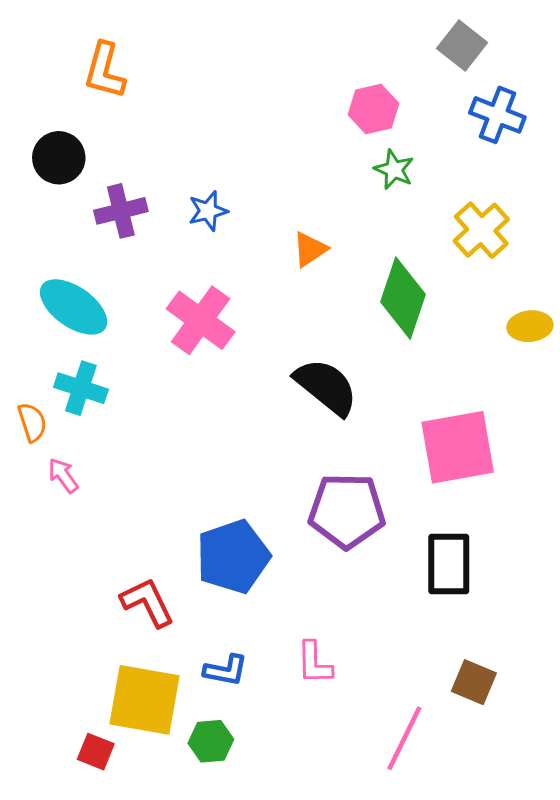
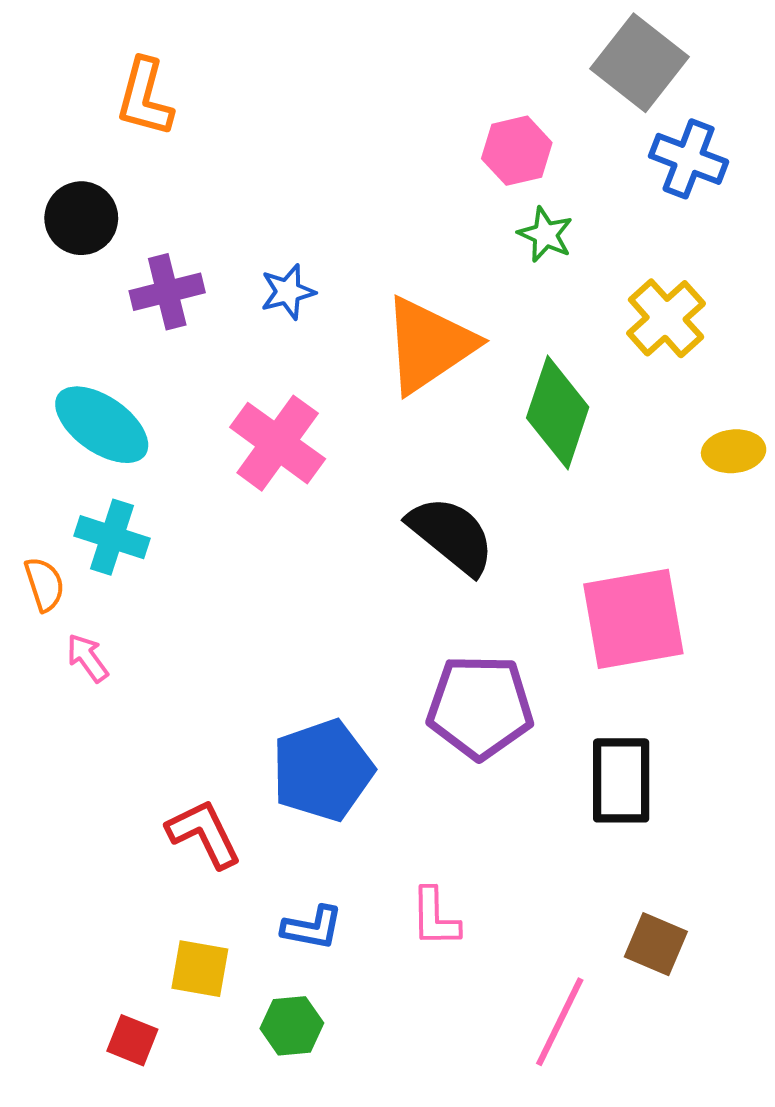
gray square: (462, 45) -> (640, 63), size x1.4
orange triangle: (310, 249) -> (429, 345), size x2.0
yellow square: (144, 700) -> (200, 969), size x0.6

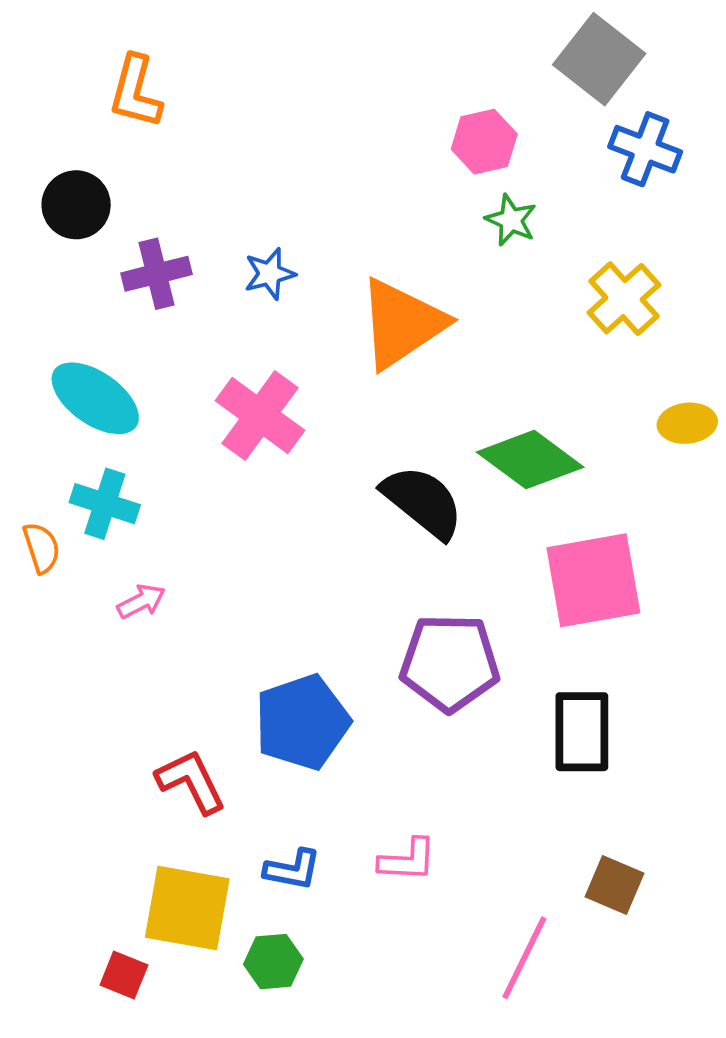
green diamond: (558, 412) -> (530, 460), moved, turned -72
pink arrow: (87, 658) -> (141, 601), moved, turned 99
pink L-shape: (435, 917) -> (408, 860), turned -86
yellow square: (200, 969) -> (187, 908), size x1.6

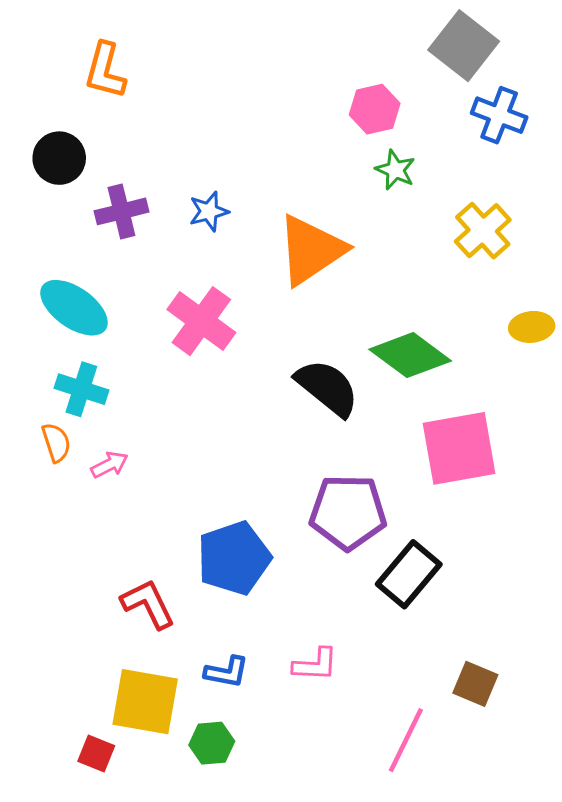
orange semicircle: (42, 548) -> (56, 442), moved
black rectangle: (582, 732) -> (409, 574), moved, turned 40

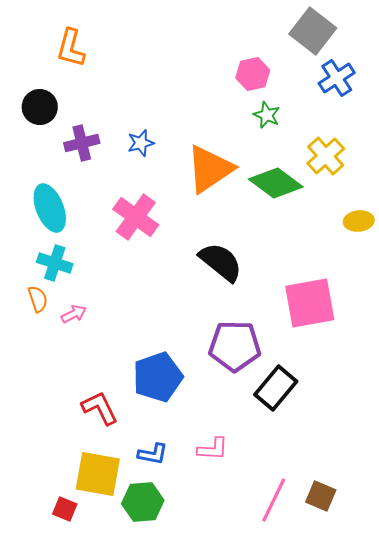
blue cross: (499, 115) -> (337, 78), turned 36
cyan ellipse: (74, 308) -> (50, 208), turned 33
green diamond: (410, 355) -> (276, 183), moved
brown square: (475, 684) -> (321, 496), moved
green hexagon: (212, 743) -> (143, 502), size x1.4

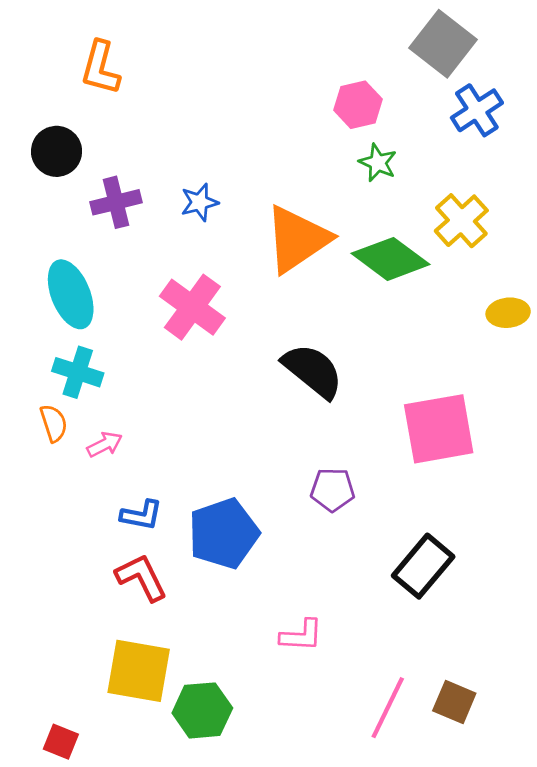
purple pentagon: (235, 346) -> (333, 490), size x0.6
black rectangle: (276, 388) -> (423, 566), moved
blue L-shape: (153, 454) -> (141, 515), moved
red square: (65, 509) -> (61, 742), moved

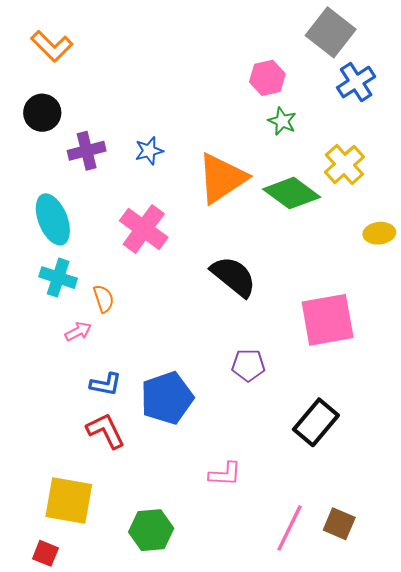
orange L-shape: (100, 68) -> (52, 46), moved, turned -60
orange semicircle: (54, 423) -> (104, 299), moved
yellow square: (139, 671) -> (69, 500), moved

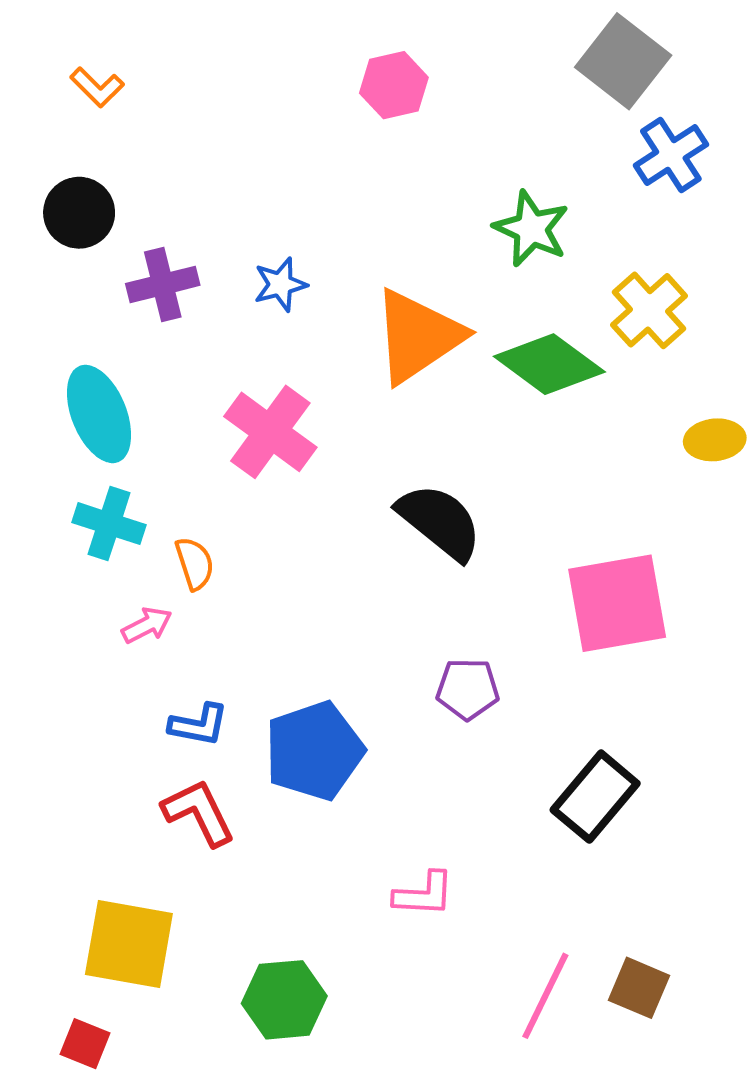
orange L-shape: (52, 46) -> (97, 87), size x0.7
pink hexagon: (267, 78) -> (394, 85), moved
green star: (282, 121) -> (531, 229), size x1.4

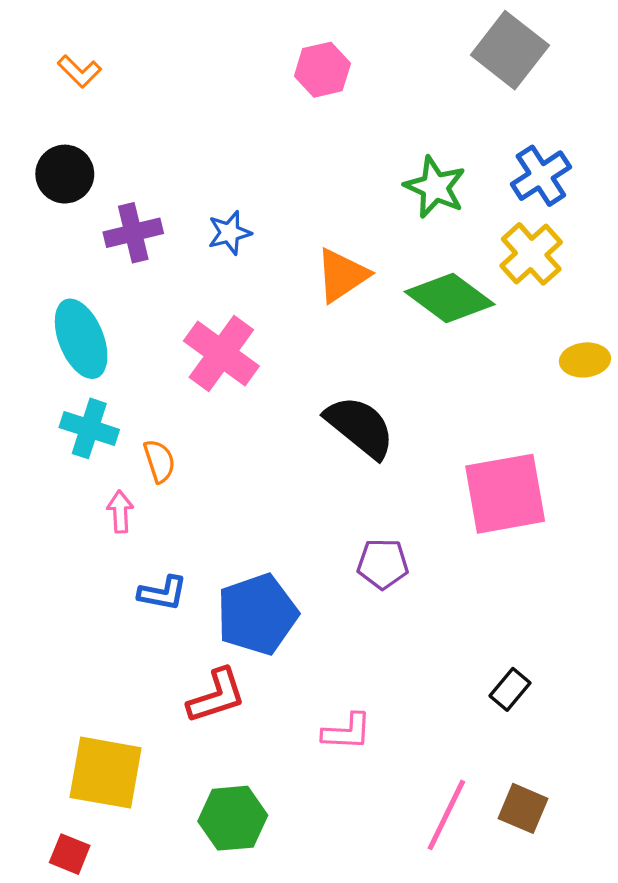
blue cross: (671, 155) -> (541, 176), moved
orange triangle: (418, 336) -> (342, 275), size x0.7
pink arrow: (147, 625) -> (120, 512), turned -66
black rectangle: (595, 797) -> (510, 689), moved, size x0.6
red L-shape: (199, 812) -> (216, 696), moved, turned 98

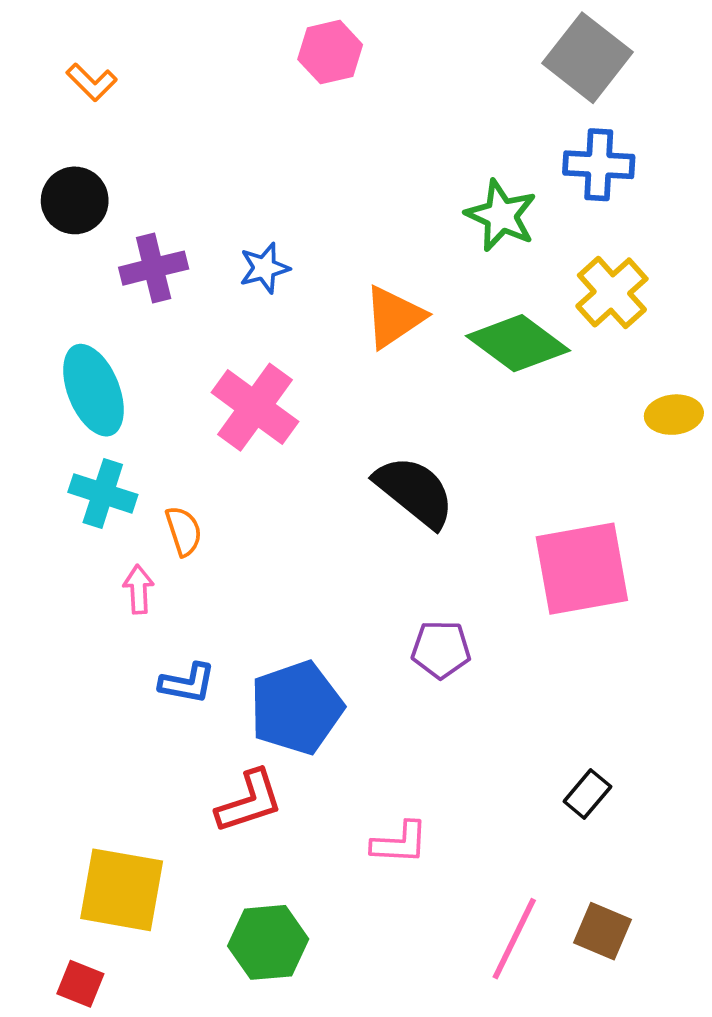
pink hexagon: (322, 70) -> (330, 52), moved
blue cross: (541, 176) -> (599, 165), moved, turned 36

